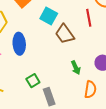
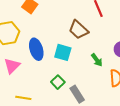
cyan square: (49, 16) -> (63, 52), moved

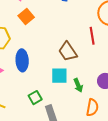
cyan square: (63, 52) -> (59, 76), moved, turned -30

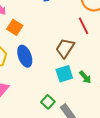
brown trapezoid: (68, 52) -> (65, 48), turned 85
blue ellipse: (22, 60) -> (25, 56), moved

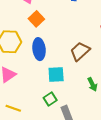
cyan square: (64, 74) -> (56, 74), moved

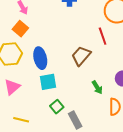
orange square: (36, 19) -> (20, 29), moved
cyan square: (56, 74) -> (48, 82), moved

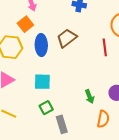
brown trapezoid: (81, 56) -> (67, 38), moved
blue ellipse: (40, 58) -> (41, 45), moved

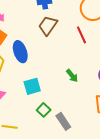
brown trapezoid: (67, 38) -> (48, 26), moved
green arrow: (90, 97) -> (72, 76), moved

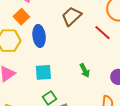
red line: (82, 35) -> (102, 33), turned -36

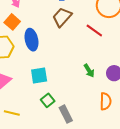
green arrow: (85, 70) -> (89, 71), moved

